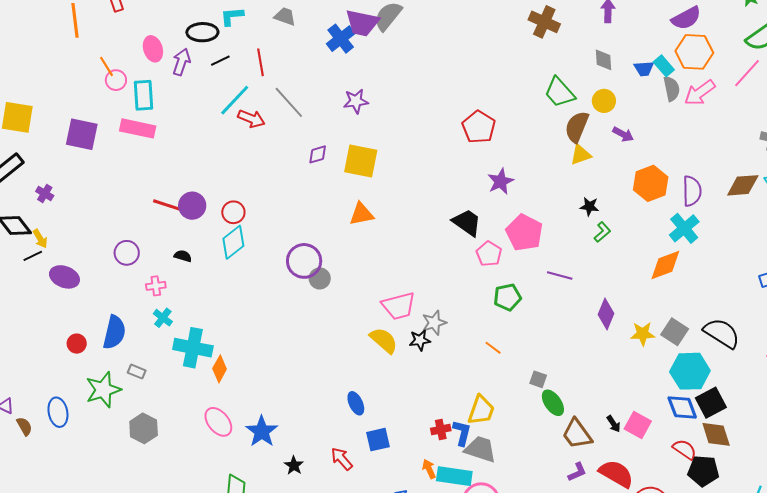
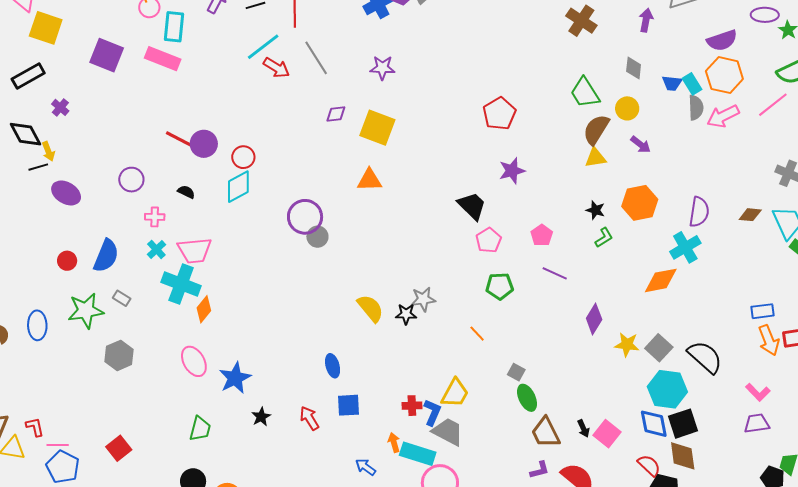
orange hexagon: (651, 183) -> (640, 203), moved
brown diamond: (743, 185) -> (750, 215), size x0.7
pink pentagon: (524, 233) -> (542, 235), moved, size x0.6
pink trapezoid: (399, 306) -> (195, 250), moved

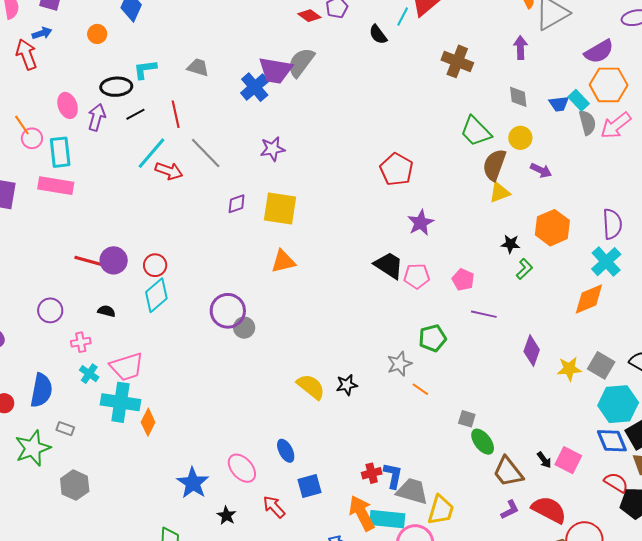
pink pentagon: (489, 240) -> (417, 276), moved, turned -30
gray star: (423, 299) -> (399, 364), moved
pink ellipse: (194, 361) -> (242, 468), moved
yellow trapezoid: (455, 393) -> (441, 510), moved
orange arrow: (394, 443) -> (362, 513), size x1.8

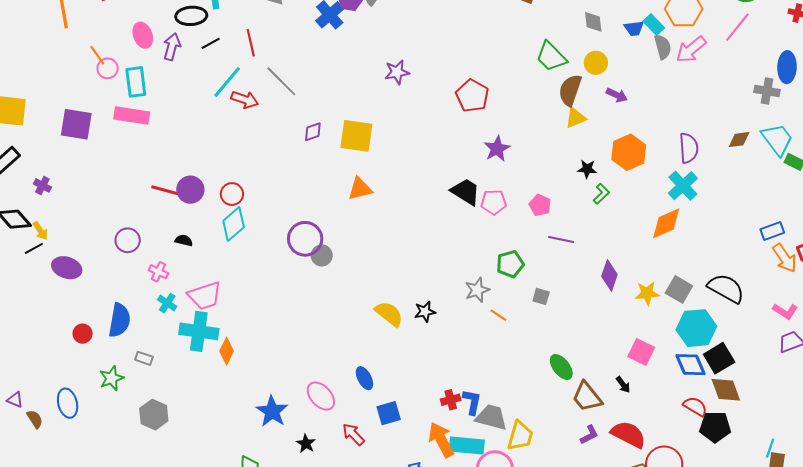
purple star: (272, 149) -> (397, 72), moved
pink cross: (81, 342) -> (158, 272), turned 36
gray square: (467, 419) -> (541, 296), moved
green star: (33, 448) -> (112, 378), size x0.7
pink square: (568, 460) -> (641, 352), moved

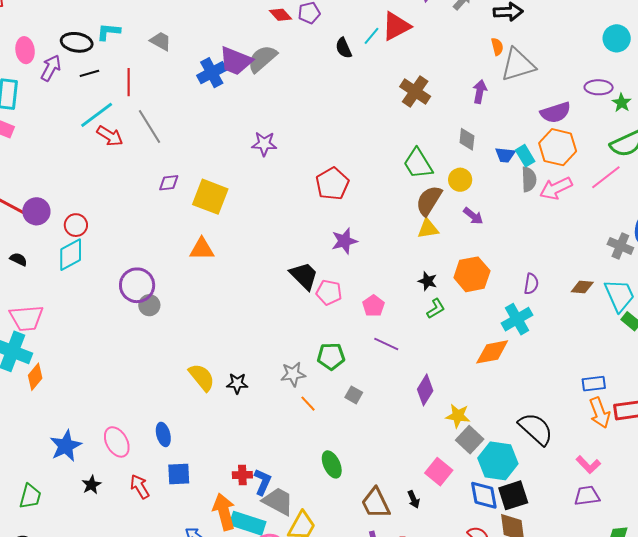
purple semicircle: (689, 148) -> (531, 284), size x0.7
gray square: (679, 289) -> (470, 440), moved
green ellipse: (561, 367) -> (332, 464), moved

